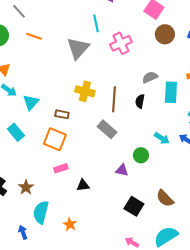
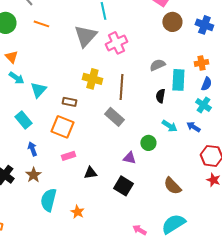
pink cross: (121, 43) -> (116, 43), moved
black semicircle: (140, 101) -> (160, 96), moved
black square: (134, 206) -> (123, 186), moved
blue arrow: (23, 232) -> (32, 149), moved

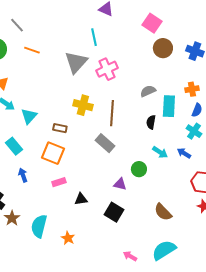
brown star: (33, 175) -> (12, 218), moved

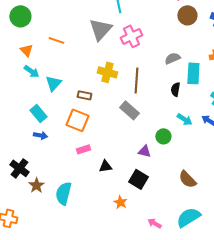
orange line: (32, 50) -> (56, 40), moved
blue arrow: (23, 175) -> (40, 135), moved, turned 120
orange star: (68, 238) -> (120, 202), moved

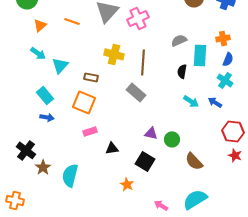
orange line: (56, 40) -> (72, 21), moved
orange triangle: (26, 50) -> (40, 25), moved, turned 32
green circle: (163, 136) -> (172, 139), moved

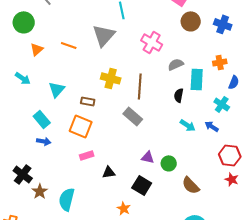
pink cross: (138, 18) -> (152, 42), moved, turned -35
cyan arrow: (38, 53) -> (23, 78), moved
blue semicircle: (228, 59) -> (234, 82), moved

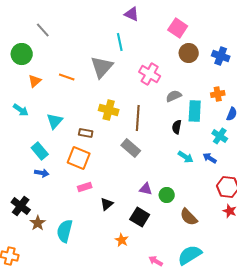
black triangle: (109, 172) -> (107, 204), turned -32

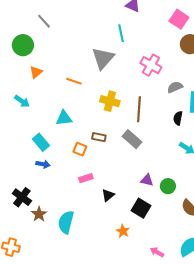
orange line: (67, 77) -> (74, 81), moved
cyan triangle: (55, 121) -> (64, 118), moved, turned 42
brown rectangle: (86, 133) -> (99, 137), moved
orange square: (79, 158) -> (80, 149), size x0.6

